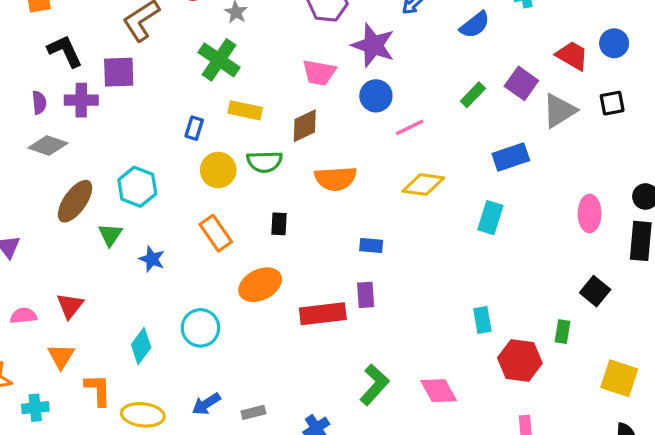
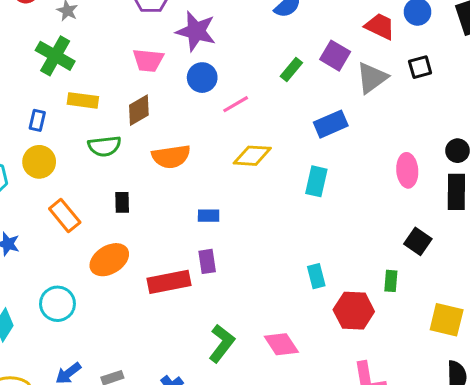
yellow circle: (218, 170) -> (39, 162), moved

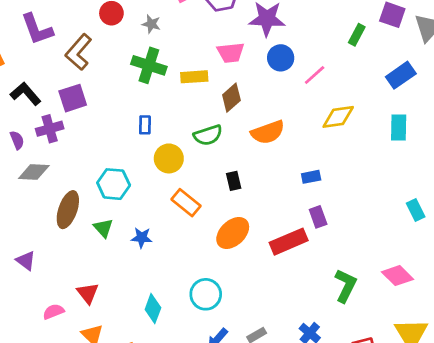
yellow rectangle: (83, 100) -> (194, 77), moved
yellow circle: (39, 162) -> (169, 158), moved
cyan circle: (57, 304) -> (206, 294), moved

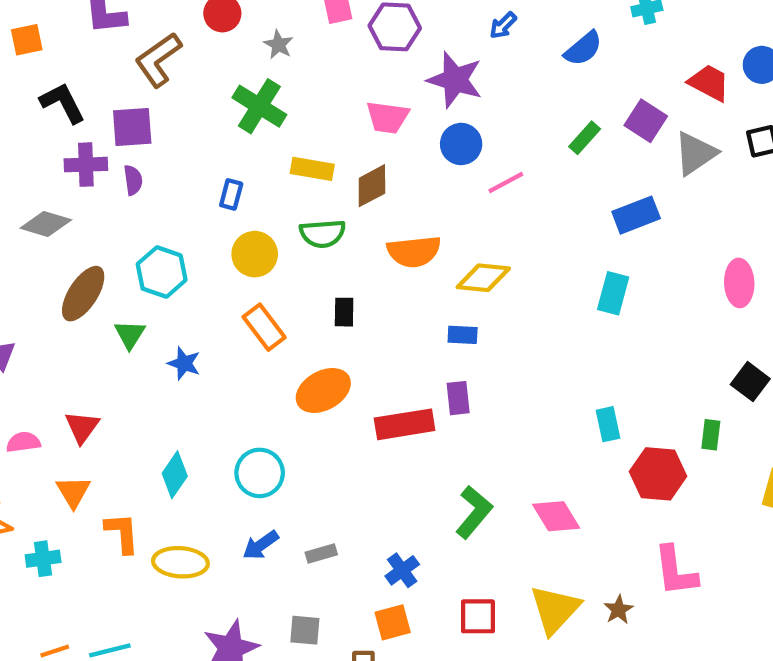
yellow rectangle: (194, 77) -> (312, 169), moved
yellow diamond: (338, 117) -> (483, 278), moved
purple semicircle: (17, 140) -> (133, 180), moved

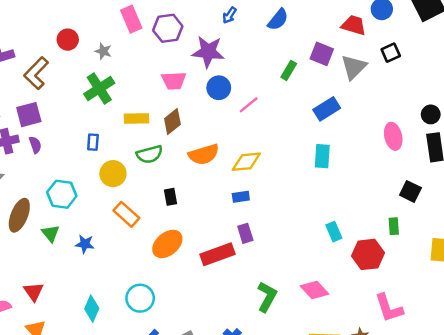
green cross: (259, 106) -> (99, 89), turned 36

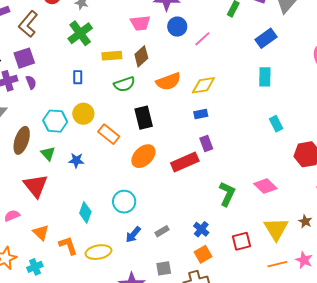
yellow circle: (113, 174) -> (83, 114), moved
black rectangle: (171, 197) -> (144, 118), size x1.6
cyan rectangle: (334, 232) -> (276, 124), moved
red triangle: (34, 292) -> (36, 186), moved, size x1.5

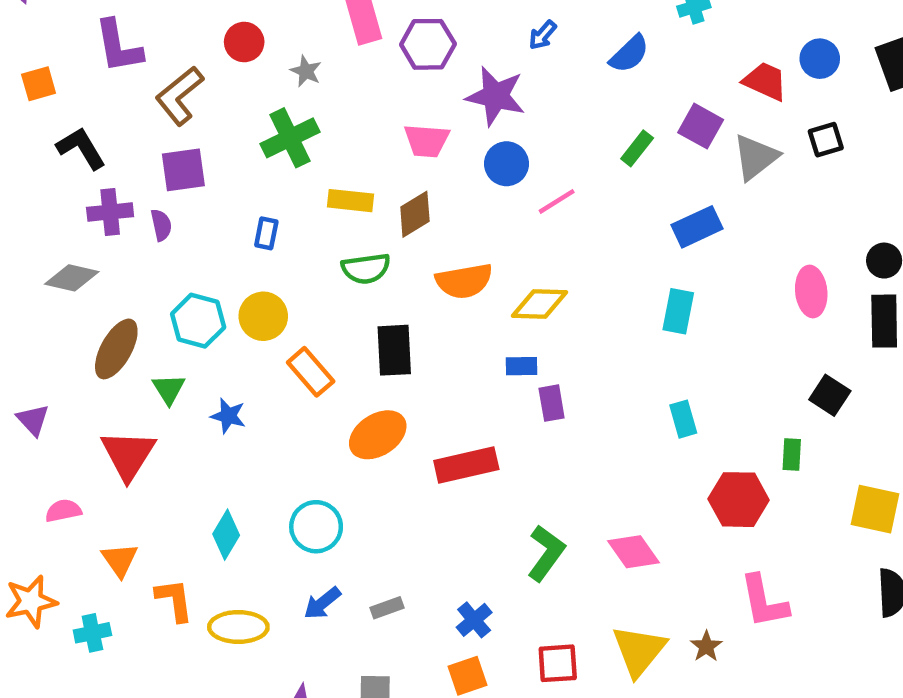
purple square: (24, 58) -> (183, 170), moved
purple rectangle: (206, 143) -> (552, 403), moved

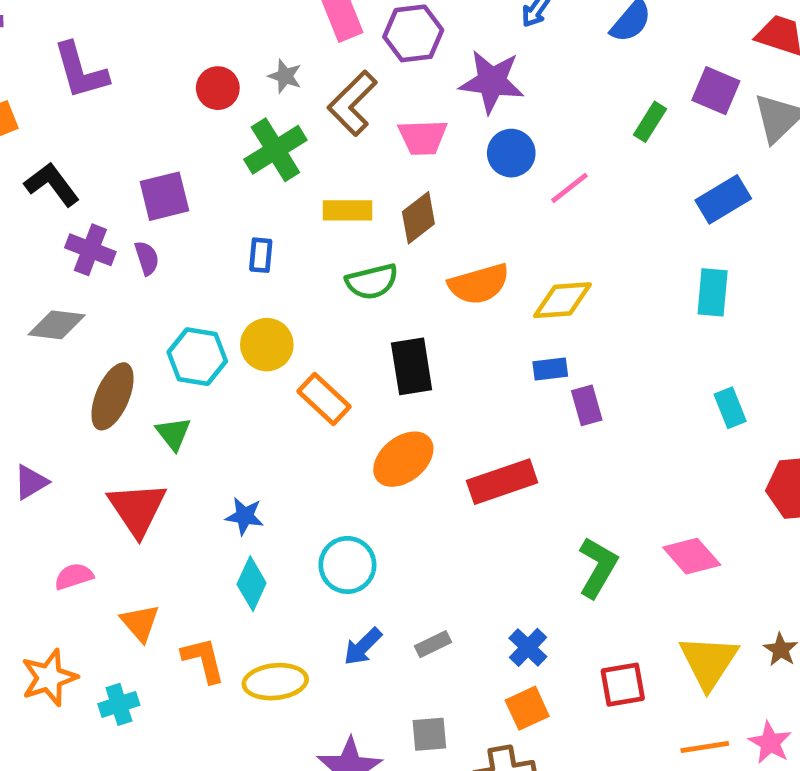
red circle: (244, 42) -> (218, 88), moved
brown L-shape: (179, 96) -> (352, 103), moved
purple cross: (110, 212) -> (90, 250), turned 33
blue star: (228, 416) -> (245, 516), moved
purple triangle: (33, 420) -> (31, 482), turned 48

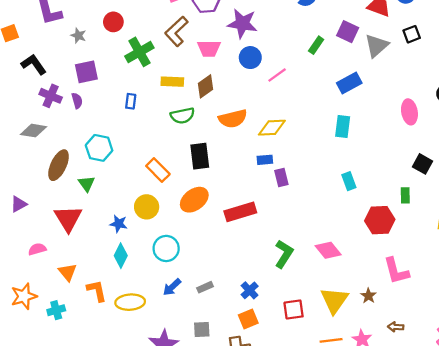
gray star: (285, 76) -> (78, 36), moved
yellow circle: (267, 345) -> (147, 207), moved

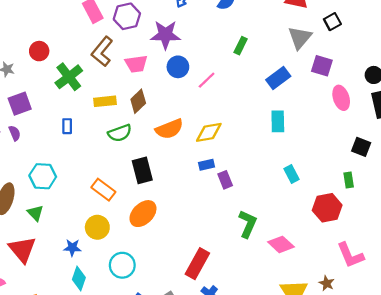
purple square: (348, 32) -> (322, 66), moved
red rectangle: (240, 212) -> (197, 264), moved, turned -36
green L-shape: (284, 254) -> (248, 224), moved

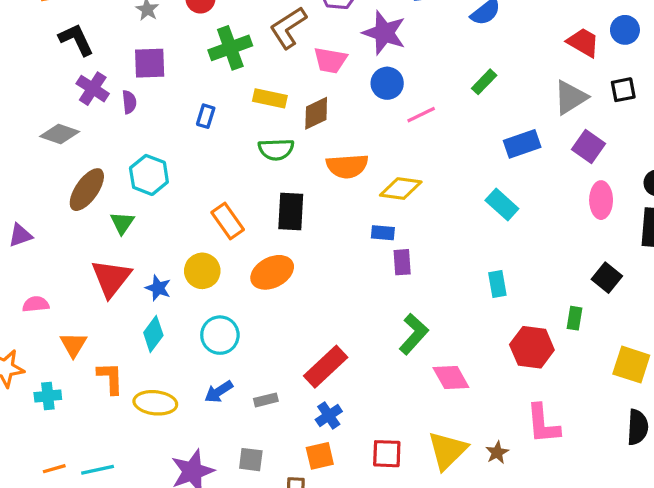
cyan rectangle: (278, 121) -> (502, 205), turned -65
red triangle: (22, 250) -> (111, 278), moved

